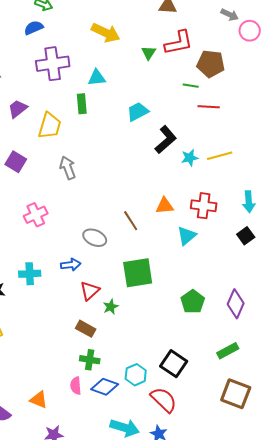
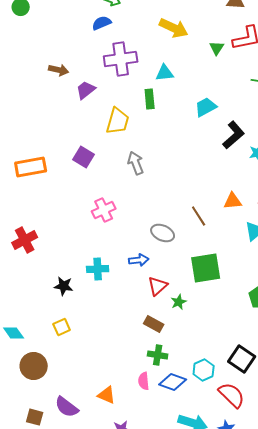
purple trapezoid: (18, 109) -> (86, 90), moved

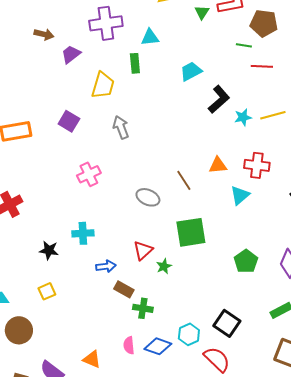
blue arrow: (139, 260) -> (106, 266), moved
brown rectangle: (154, 324) -> (124, 289), moved
green cross: (158, 355) -> (143, 308), moved

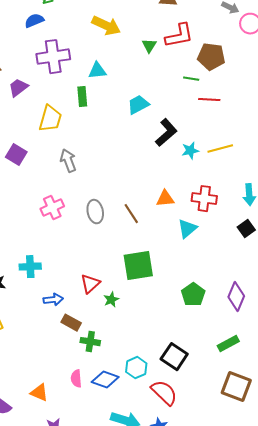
pink cross: (89, 174) -> (52, 208), moved
gray ellipse: (148, 197) -> (95, 212), moved, turned 55

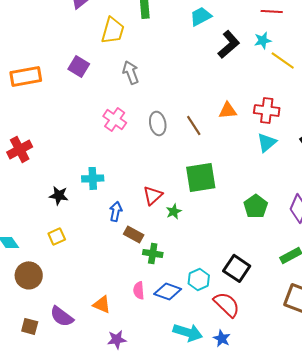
yellow line: (220, 149) -> (283, 60), turned 50
cyan star: (190, 151) -> (263, 40), moved
pink cross: (52, 208) -> (115, 119), turned -30
cyan triangle: (187, 229) -> (267, 142), moved
blue arrow: (53, 300) -> (116, 211), turned -72

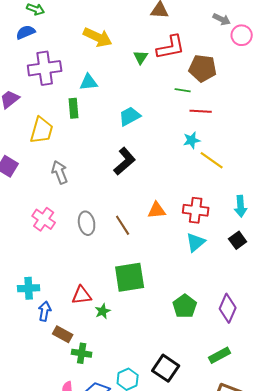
black L-shape: (229, 44) -> (125, 161), moved
cyan cross: (93, 178) -> (29, 288), moved
red triangle: (153, 195) -> (82, 295), turned 35

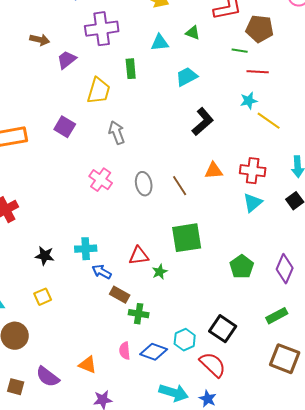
green triangle: (141, 57) -> (193, 33), moved, turned -42
cyan triangle: (89, 82) -> (160, 43), moved
black L-shape: (125, 161) -> (203, 122), moved
blue arrow: (45, 311) -> (102, 272), turned -72

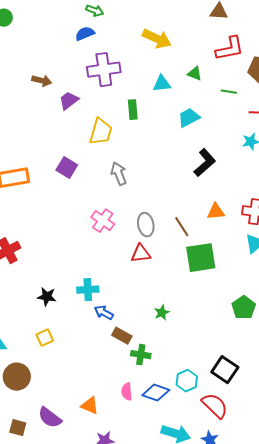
green line: (240, 51) -> (229, 92), moved
green square: (187, 238) -> (201, 258), moved
red triangle: (139, 256) -> (141, 254), moved

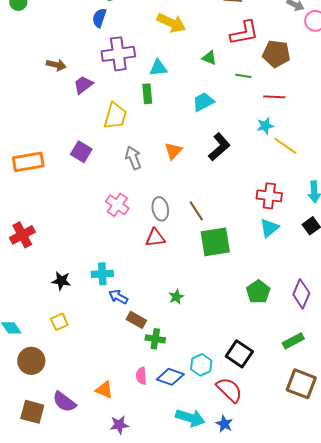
blue semicircle: (85, 34) -> (99, 18), turned -48
cyan triangle: (162, 84) -> (158, 68), moved
orange triangle: (216, 212) -> (173, 151), moved, turned -42
brown square: (18, 428) -> (32, 412), size x1.4

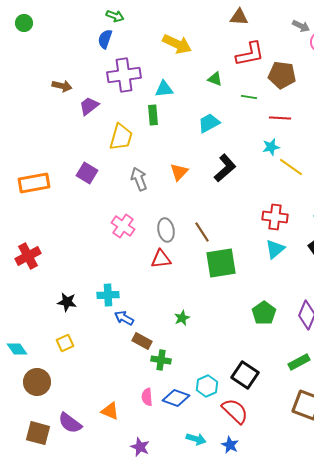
cyan arrow: (190, 418) -> (196, 439), size x0.7
purple star: (119, 425) -> (140, 447), moved, turned 30

